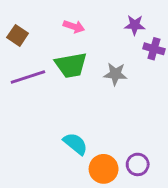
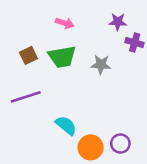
brown square: (18, 35) -> (28, 55), moved, turned 30
purple line: (28, 77) -> (26, 97), moved

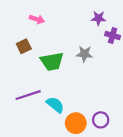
pink arrow: (65, 23) -> (37, 19), moved
green trapezoid: (62, 57) -> (52, 61), moved
purple line: (26, 97) -> (28, 95), moved

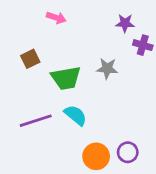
pink arrow: (37, 19) -> (56, 18), moved
cyan semicircle: (55, 105) -> (76, 115), moved

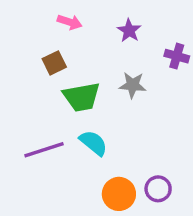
purple star: (125, 23) -> (129, 31), moved, turned 30
brown square: (30, 59) -> (54, 63), moved

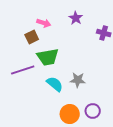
pink arrow: (70, 22) -> (44, 23), moved
gray star: (133, 85) -> (78, 80), moved
purple line: (44, 150) -> (23, 70), moved

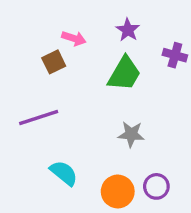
green trapezoid: (48, 57) -> (124, 74), moved, turned -50
cyan semicircle: (55, 84) -> (64, 173), moved

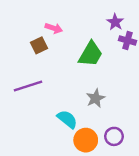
purple star: (128, 30) -> (115, 22), moved
gray star: (131, 134) -> (96, 98), turned -30
cyan semicircle: (64, 173) -> (67, 119), moved

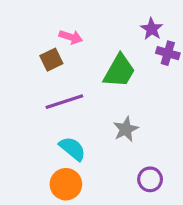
purple line: (28, 86) -> (64, 102), moved
cyan semicircle: (67, 119) -> (72, 149), moved
orange circle: (86, 140) -> (66, 184), moved

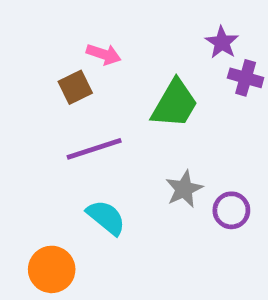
purple circle: (150, 179) -> (231, 210), moved
orange circle: (66, 184) -> (52, 269), moved

